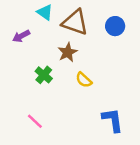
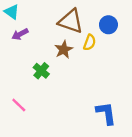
cyan triangle: (45, 12) -> (12, 12), moved
yellow semicircle: (84, 80) -> (90, 42), moved, turned -112
pink line: (35, 121) -> (19, 105), moved

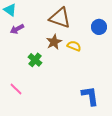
blue circle: (108, 25) -> (99, 27), moved
yellow semicircle: (90, 42) -> (74, 46), moved, turned -88

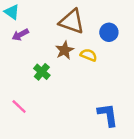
blue circle: (99, 27) -> (109, 32), moved

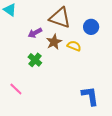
purple arrow: (20, 35) -> (35, 33), moved

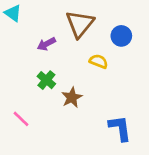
brown triangle: (60, 18) -> (80, 24), turned 50
brown star: (54, 42) -> (72, 97), moved

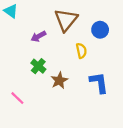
yellow semicircle: (99, 61) -> (81, 51), turned 56
blue L-shape: (120, 128) -> (99, 83), moved

